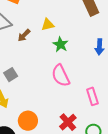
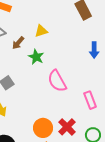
green star: (60, 44) -> (36, 57), moved
orange circle: (28, 121) -> (43, 128), moved

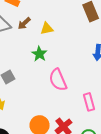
brown arrow: (18, 43) -> (24, 23), moved

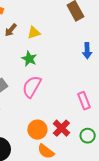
pink semicircle: (58, 80) -> (32, 87), moved, turned 60

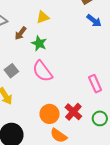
brown arrow: (11, 30) -> (21, 33), moved
blue arrow: (87, 51) -> (94, 21), moved, turned -49
pink semicircle: (32, 87) -> (42, 71), turned -65

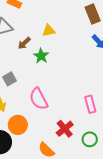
pink semicircle: (42, 71) -> (39, 99), moved
orange circle: (50, 114) -> (18, 125), moved

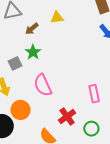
green star: (41, 56) -> (33, 52), moved

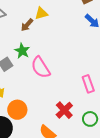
brown arrow: (32, 29) -> (27, 25), moved
pink semicircle: (43, 85) -> (41, 67), moved

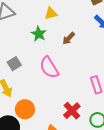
brown arrow: (27, 25) -> (69, 38), moved
green star: (22, 51) -> (39, 34), moved

